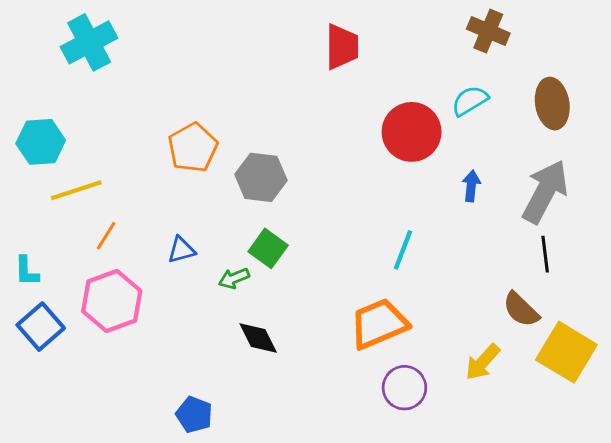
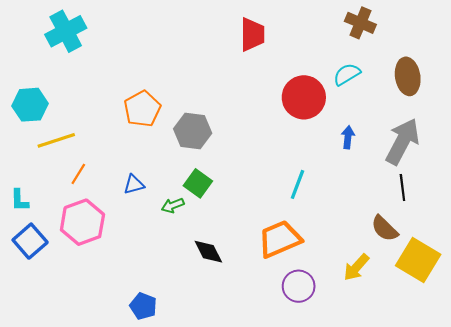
black diamond: (258, 338) -> (208, 252), moved

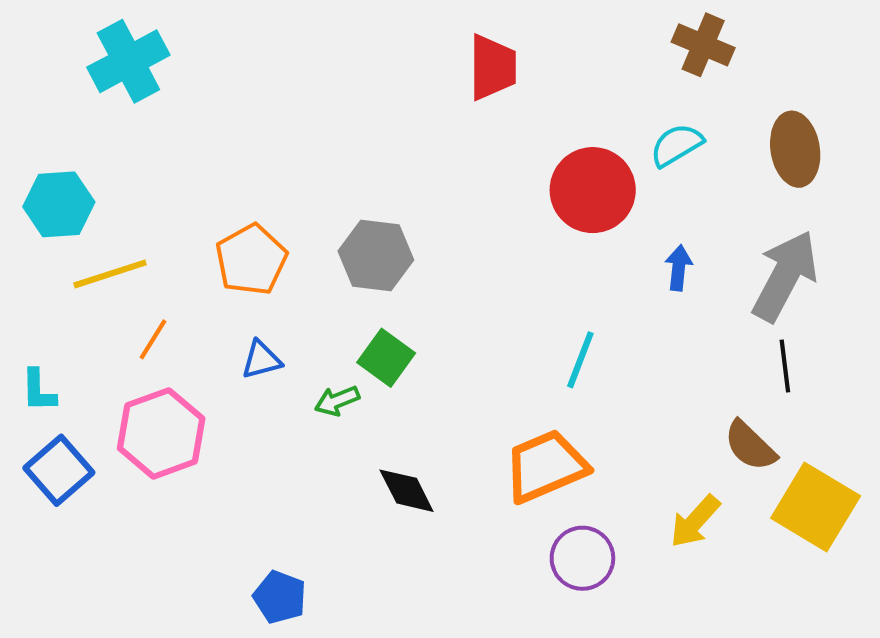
orange pentagon: (142, 109) -> (251, 260), moved

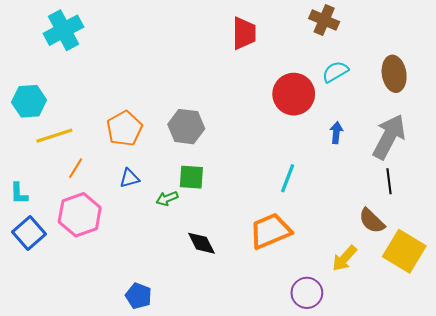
brown cross: (703, 45) -> (324, 20), moved
green square: (386, 358) -> (191, 177), turned -32
purple circle: (582, 558) -> (307, 293), moved

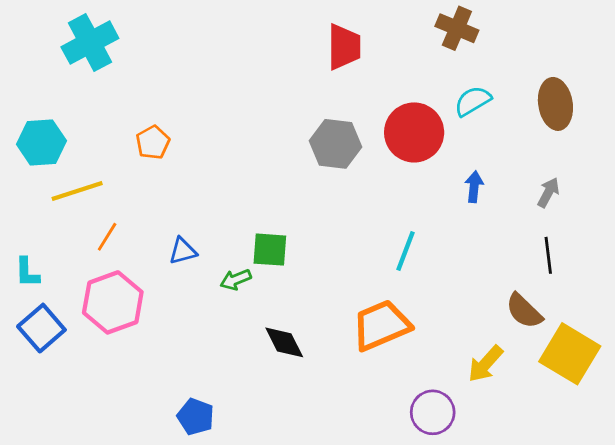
gray hexagon: (186, 127) -> (336, 144), moved
orange pentagon: (124, 129) -> (153, 142), moved, size x0.7
gray arrow: (389, 137) -> (548, 192), size x0.5

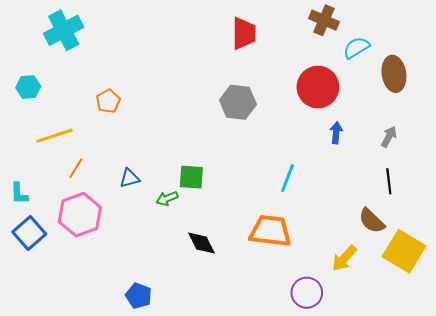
cyan semicircle: (473, 101) -> (356, 48), moved
red circle: (414, 132) -> (318, 87), moved
cyan hexagon: (41, 142) -> (28, 87), moved, size x0.7
orange trapezoid: (381, 325) -> (270, 231), turned 30

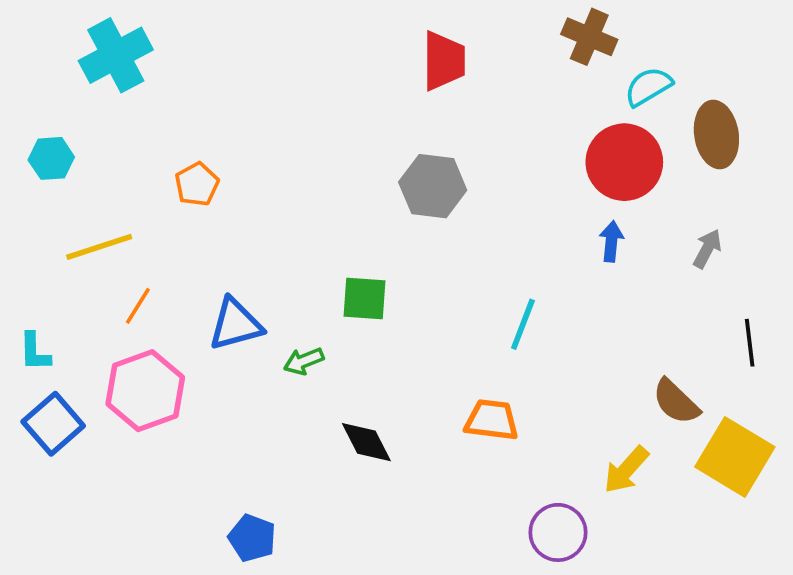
red circle: (318, 87) -> (624, 162), moved
green square: (191, 177) -> (365, 298), moved
blue triangle: (130, 178) -> (236, 324), size x1.5
black line: (389, 181) -> (750, 343), moved
orange trapezoid: (270, 231) -> (492, 420), size x0.7

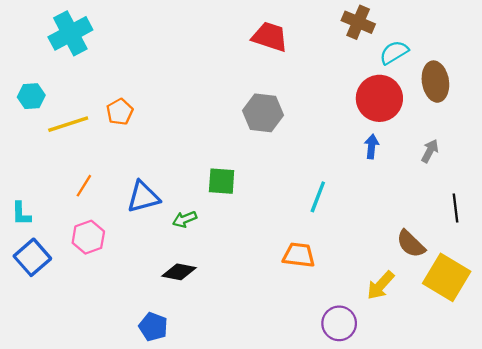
red trapezoid: (444, 61) -> (270, 37), turned -72
yellow line: (99, 247) -> (68, 124), moved
pink hexagon: (145, 391) -> (88, 237), size x0.7
black diamond: (366, 442) -> (179, 272), moved, turned -52

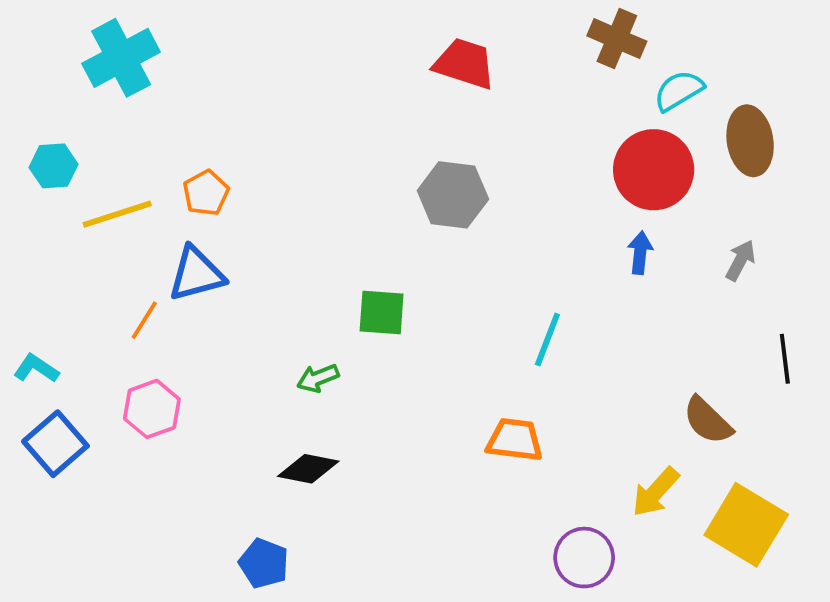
blue triangle: (143, 197) -> (196, 274), moved
cyan L-shape: (21, 214) -> (36, 368), turned 125
yellow square: (447, 277) -> (746, 525), moved

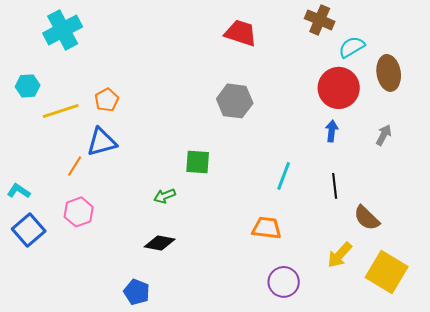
black line: (785, 359) -> (335, 186), moved
purple circle: (584, 558) -> (284, 282), moved

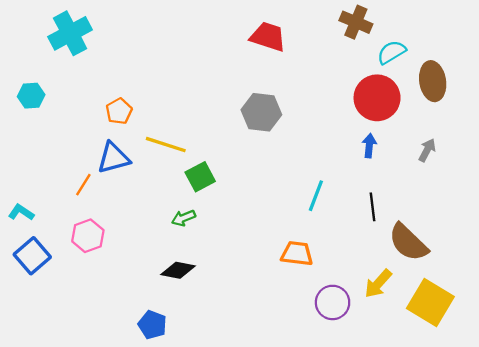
yellow line: (61, 111) -> (166, 145), moved, turned 36
green square: (198, 162) -> (200, 177), moved, turned -32
brown semicircle: (367, 218) -> (408, 242), size x1.4
purple circle: (284, 282) -> (333, 302), moved

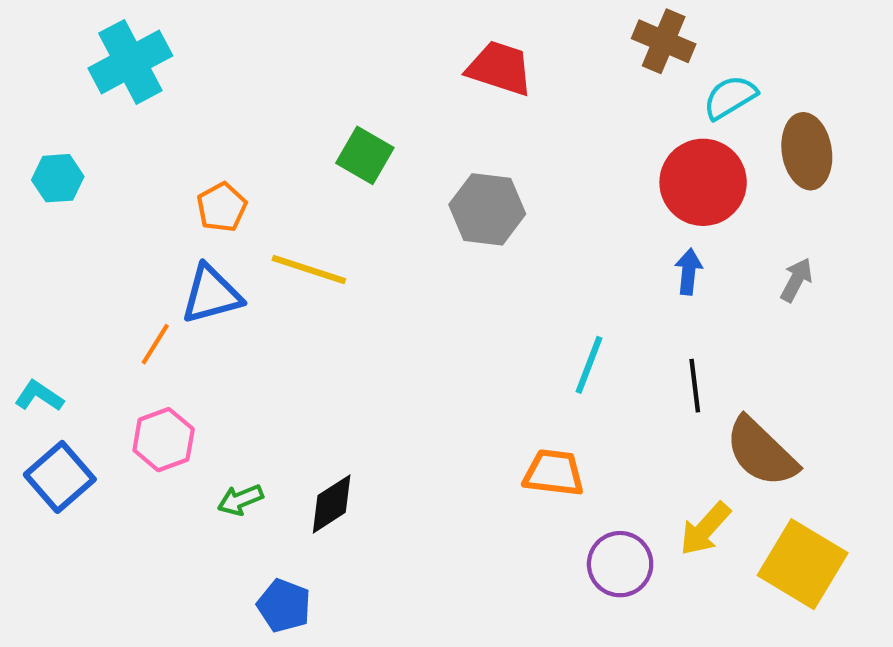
green square: (200, 177) -> (365, 155), moved, turned -32
green arrow: (184, 218) -> (240, 500), moved
black diamond: (178, 270) -> (332, 504), turned -44

